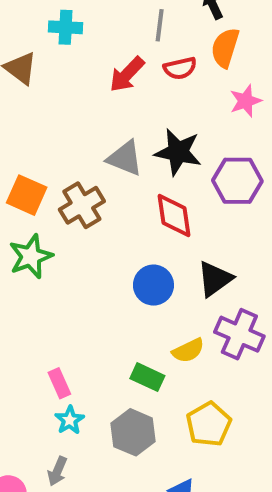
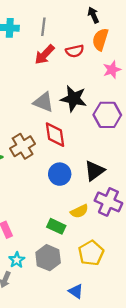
gray line: (160, 25) -> (43, 27), moved
brown cross: (82, 205) -> (23, 146), moved
red diamond: (174, 215) -> (55, 135), moved
cyan star: (70, 420) -> (17, 260), moved

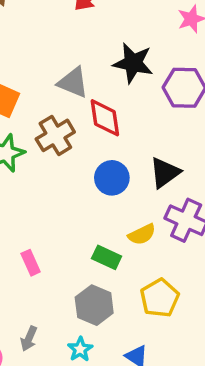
gray triangle: (43, 102) -> (73, 82), moved
cyan star: (17, 260) -> (80, 349), moved

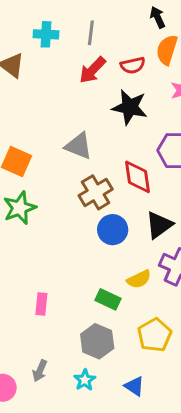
black star: (133, 63) -> (130, 107), moved
red diamond: (105, 118) -> (137, 177), moved
brown cross: (55, 135) -> (96, 192), moved
pink rectangle: (31, 263) -> (41, 304), turned 30

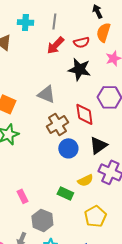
pink rectangle: (41, 304) -> (22, 196), turned -32
gray hexagon: (97, 341) -> (42, 220), moved

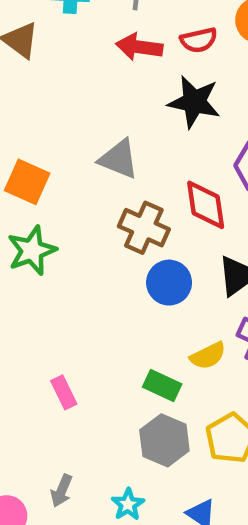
red arrow: (55, 45) -> (139, 47), turned 54
brown cross: (57, 124) -> (144, 228), turned -35
gray hexagon: (42, 220) -> (164, 440), moved

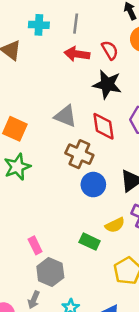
red semicircle: (199, 40) -> (110, 50), turned -108
red diamond: (206, 205) -> (103, 126), moved
gray hexagon: (164, 440) -> (50, 272), moved

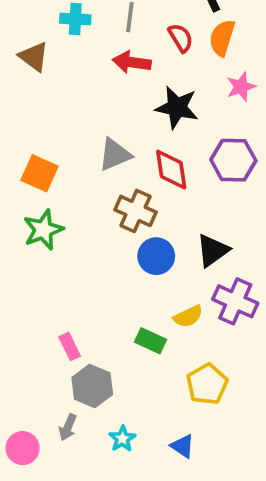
red semicircle: (110, 50) -> (181, 38), moved
gray triangle: (65, 116) -> (115, 154), turned -45

